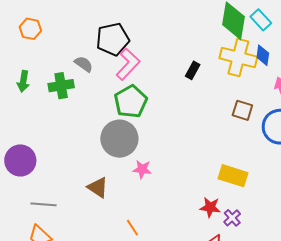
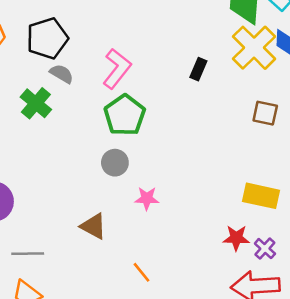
black pentagon: (113, 39) -> (47, 38), moved
yellow cross: (238, 58) -> (254, 48), turned 36
green cross: (61, 86) -> (36, 103), turned -35
gray circle: (119, 139) -> (115, 163), size x0.6

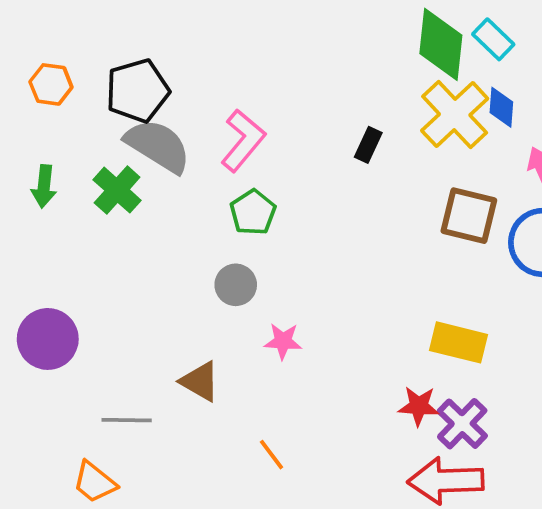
gray semicircle: (62, 74) -> (158, 146), size x1.8
brown square: (265, 113) -> (469, 216), size x1.4
green pentagon: (125, 115) -> (253, 212), size x0.7
purple cross: (265, 249) -> (462, 424), size x1.5
gray line: (28, 254) -> (127, 420), moved

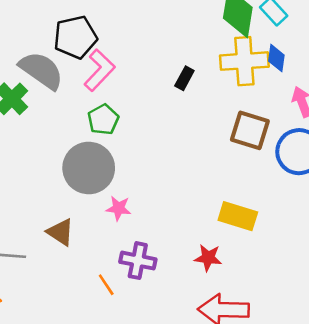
black pentagon: (137, 91) -> (75, 37), moved
yellow cross: (455, 115) -> (244, 61), turned 36
gray circle: (236, 285) -> (89, 168), size x1.8
purple cross: (462, 424) -> (138, 261), moved, turned -36

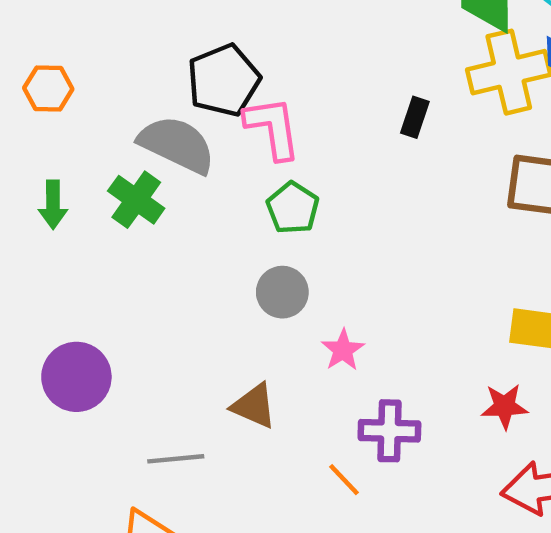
pink L-shape: (99, 70) -> (273, 128), turned -42
gray circle: (89, 168) -> (282, 292), size x0.6
pink star: (119, 208) -> (343, 350), turned -30

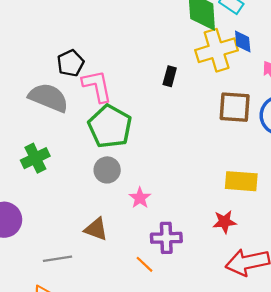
black pentagon: (224, 80) -> (71, 63), size x0.7
green cross: (136, 200) -> (35, 158), moved, turned 32
green pentagon: (293, 208) -> (110, 127), size x1.6

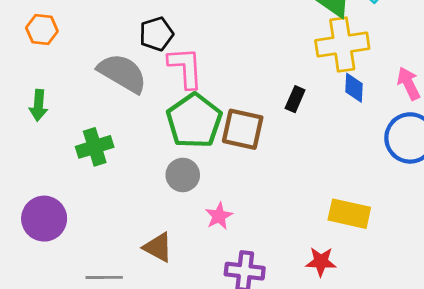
blue diamond: (243, 41) -> (354, 88), moved
black rectangle: (170, 76) -> (295, 99), moved
brown square: (235, 107) -> (243, 129), moved

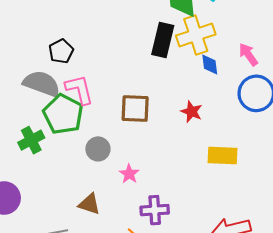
pink L-shape: (186, 68) -> (79, 90), moved
black rectangle: (295, 99) -> (163, 40), moved, size x1.8
green pentagon: (194, 121) -> (63, 114), moved
red star: (321, 262) -> (192, 112), moved, turned 30

